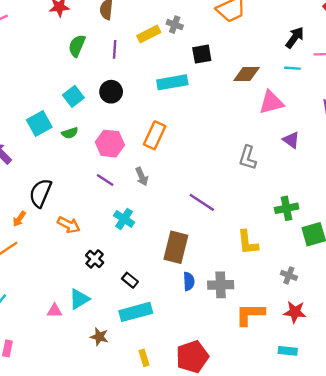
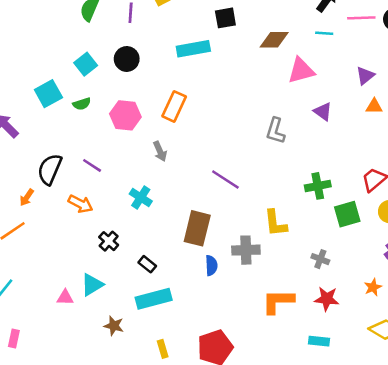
purple line: (105, 180) -> (92, 165), moved
gray cross: (221, 285) -> (246, 250), moved

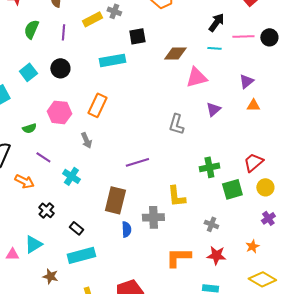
green semicircle: (82, 104) -> (29, 128), moved
purple triangle: (323, 112) -> (213, 109), turned 42
purple line: (92, 165) -> (43, 157), moved
purple line: (225, 180) -> (137, 162), turned -50

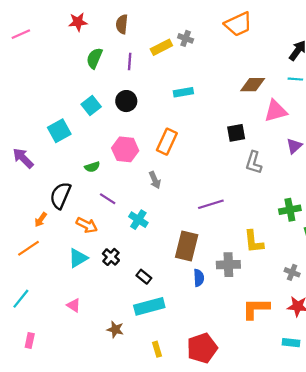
black square: (137, 36) -> (236, 133), moved
cyan rectangle: (112, 60) -> (183, 92), size x0.7
cyan triangle: (33, 244) -> (78, 258), moved
pink triangle: (12, 254) -> (74, 305), turned 32

